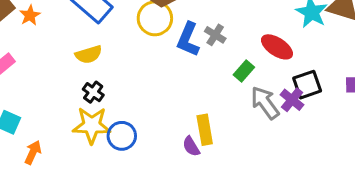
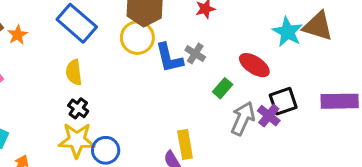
blue L-shape: (188, 39) -> (169, 58), turned -36
yellow semicircle: (89, 54) -> (74, 72), turned 100
gray arrow: (265, 103) -> (243, 119), turned 60

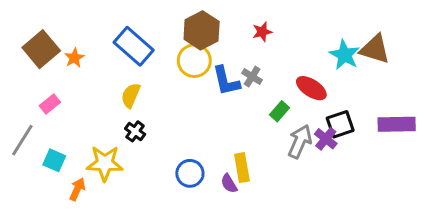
yellow semicircle: (74, 72) -> (131, 95), turned 30
yellow star: (77, 140) -> (105, 163), moved
blue circle: (106, 150) -> (190, 173), moved

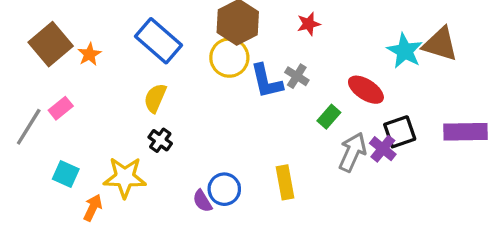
gray line: (22, 140) -> (29, 127), moved
purple semicircle: (229, 183) -> (202, 201), moved

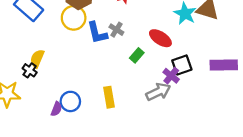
yellow semicircle: (155, 98) -> (37, 59), moved
gray arrow: (352, 152) -> (158, 92), moved, turned 40
purple semicircle: (202, 201) -> (56, 109), turned -128

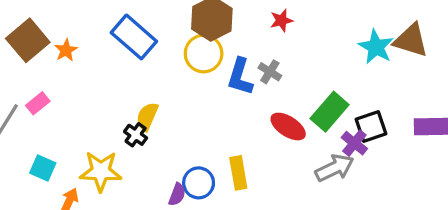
blue L-shape: (97, 33) -> (240, 77), turned 30
red ellipse: (160, 38) -> (288, 127), moved
green rectangle: (137, 55) -> (330, 112), moved, size x1.6
yellow rectangle: (109, 97) -> (238, 173), moved

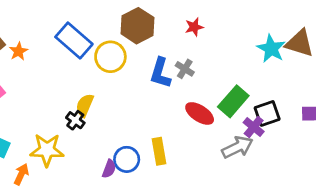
yellow circle: (204, 54) -> (110, 57), moved

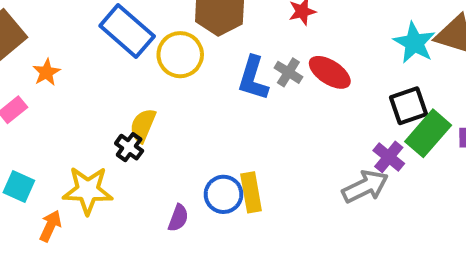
orange star: (19, 51) -> (46, 72), moved
green rectangle: (233, 101) -> (428, 133), moved
red ellipse: (200, 113) -> (330, 72), moved
black square: (267, 113) -> (408, 106), moved
blue circle: (127, 159) -> (223, 194), moved

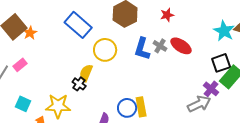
yellow circle: (180, 55) -> (105, 50), moved
orange star: (46, 72) -> (30, 33), moved

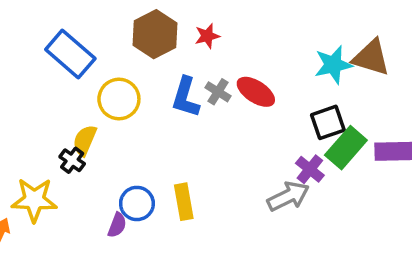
red star: (167, 15) -> (207, 36), moved
cyan star: (224, 31) -> (333, 65), turned 30
blue circle: (127, 108) -> (137, 203), moved

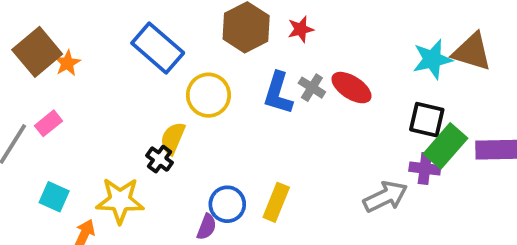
black square: (328, 122) -> (427, 120), turned 32
purple cross: (310, 169) -> (425, 168), moved, turned -32
yellow rectangle: (184, 202) -> (276, 202), turned 32

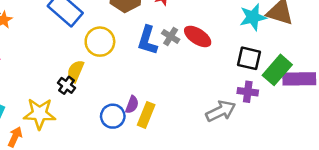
green rectangle: (446, 146) -> (277, 70), moved
purple semicircle: (207, 227) -> (132, 105), moved

